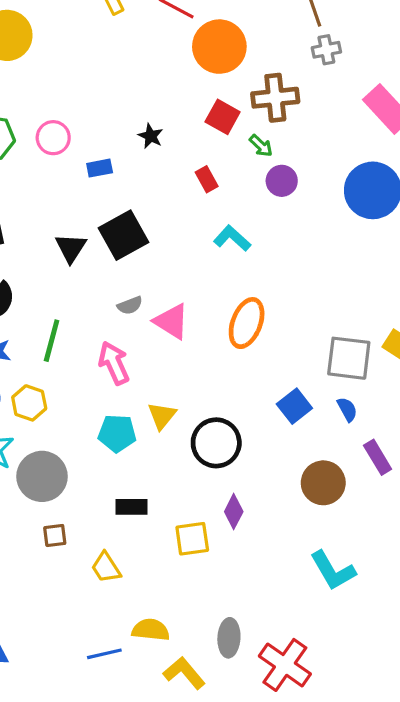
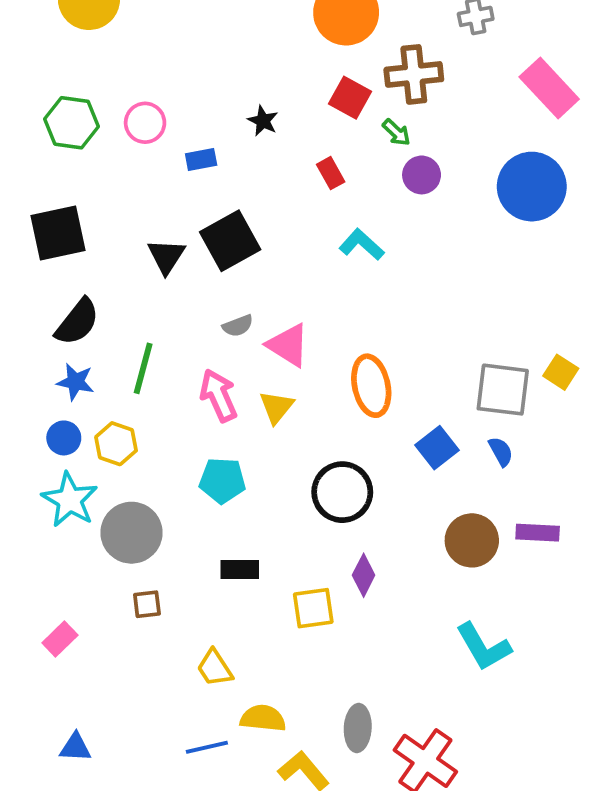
orange ellipse: (247, 323) -> (371, 386), moved, turned -33
yellow triangle: (162, 416) -> (277, 407), moved
purple rectangle: (378, 457) -> (538, 533), moved, turned -56
yellow trapezoid: (106, 567) -> (215, 668), moved

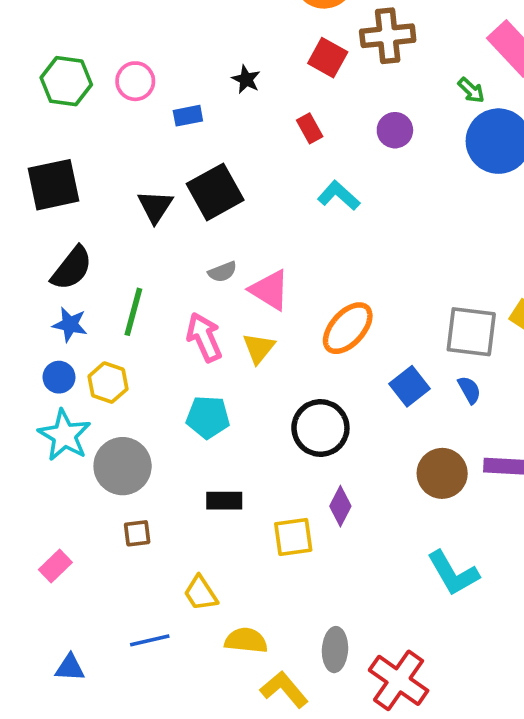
green arrow: (396, 132) -> (471, 90), moved
orange ellipse: (371, 386) -> (348, 328), turned 54
blue line: (207, 747) -> (150, 640), moved

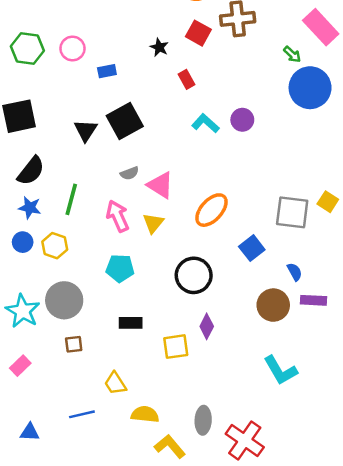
black star: (246, 79) -> (159, 47), moved
purple circle: (395, 130) -> (242, 120), moved
blue semicircle: (469, 390) -> (295, 272), moved
cyan star: (64, 435) -> (23, 311), moved

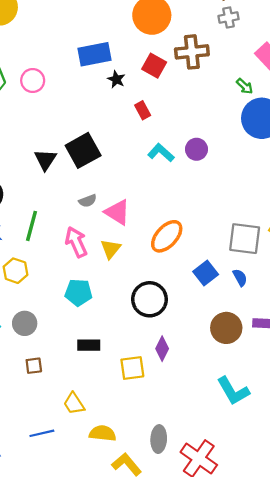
blue rectangle: (107, 71) -> (95, 54), moved, size x1.8
blue semicircle: (295, 272) -> (240, 278), moved
gray circle: (64, 300) -> (25, 323), size x0.7

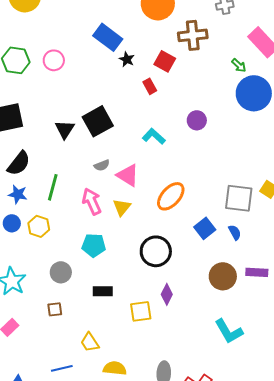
blue rectangle: (95, 54) -> (108, 37), turned 48
red square: (154, 66) -> (165, 61), moved
cyan L-shape: (161, 153) -> (154, 136), moved
gray circle: (25, 323) -> (61, 272), moved

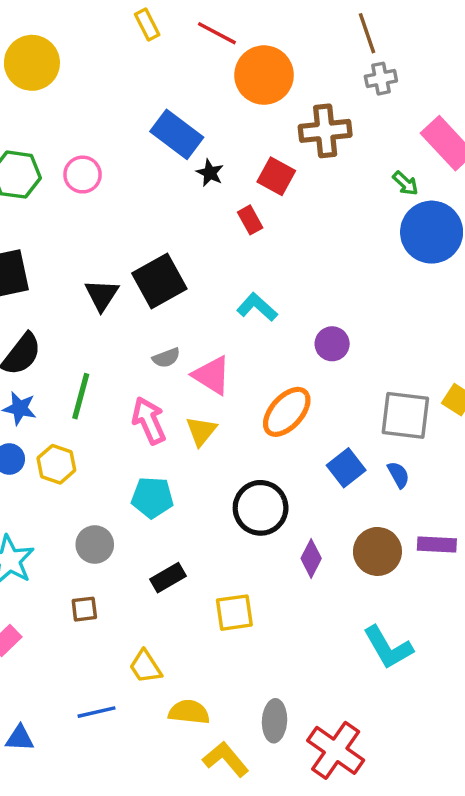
purple circle: (197, 120) -> (332, 344), moved
black rectangle: (103, 291) -> (168, 578), turned -30
purple diamond: (167, 294) -> (311, 558), moved

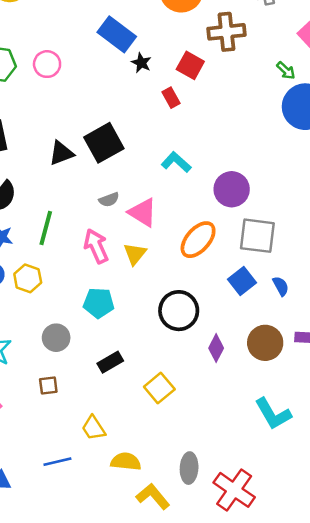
black triangle: (102, 295) -> (61, 153), turned 36
purple circle: (332, 344) -> (232, 189), size x1.4
gray square: (405, 415) -> (257, 236), moved
yellow square: (234, 613) -> (159, 388), turned -32

